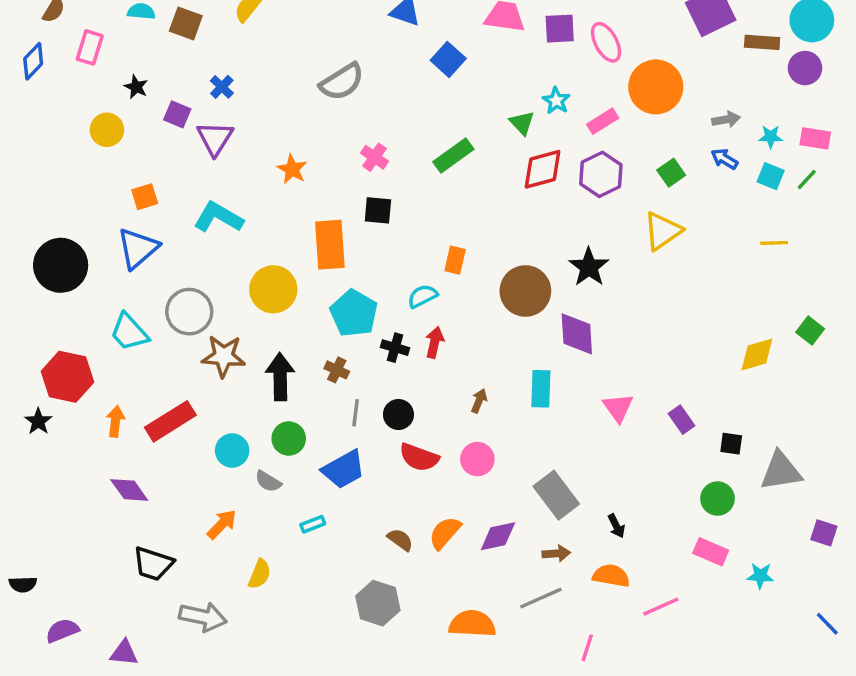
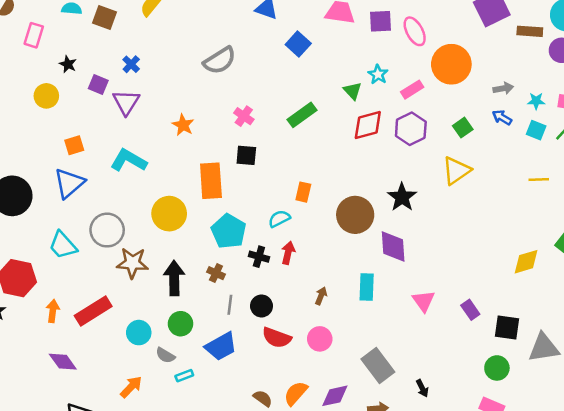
black square: (731, 444) -> (507, 327), size x1.5
cyan rectangle: (313, 524) -> (184, 376), moved

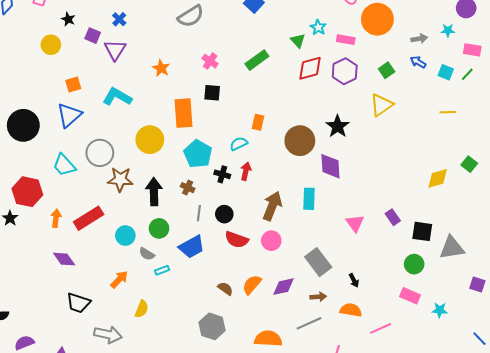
pink rectangle: (412, 90) -> (346, 40), turned 42
cyan star: (536, 101) -> (448, 30), moved
brown arrow: (321, 296) -> (272, 206), size x2.0
pink triangle: (424, 301) -> (355, 223), moved

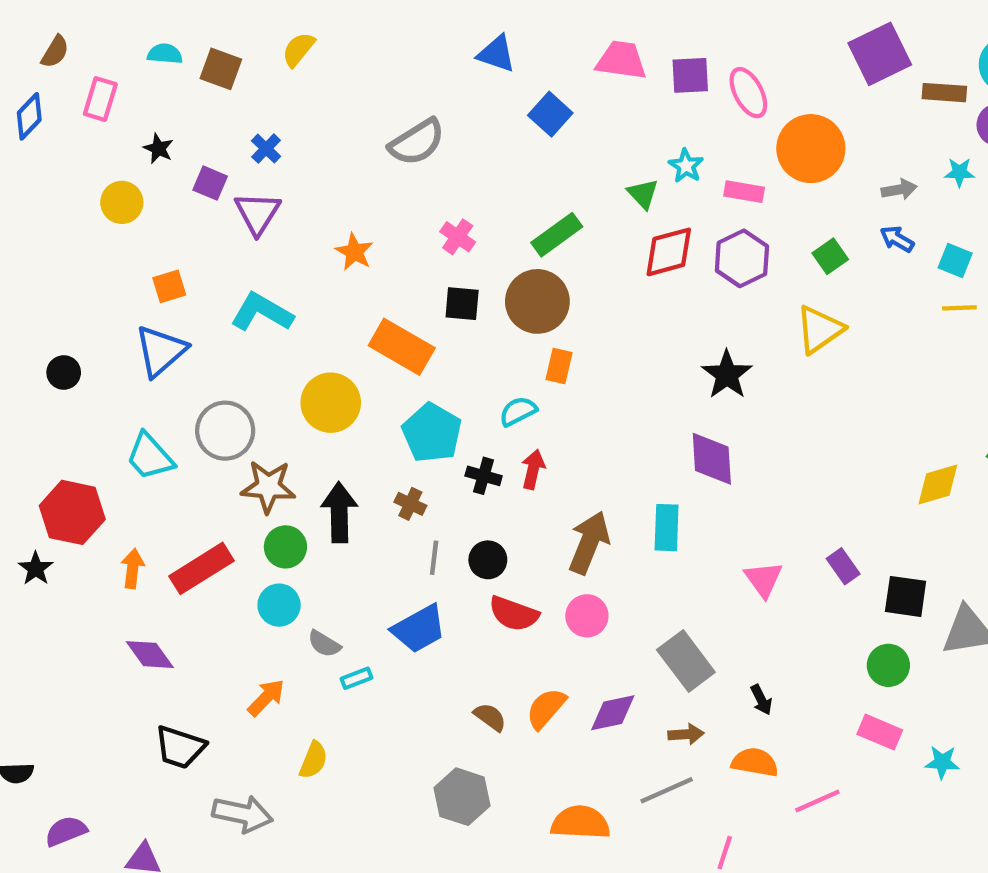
yellow line: (448, 112) -> (959, 308), moved
orange rectangle: (184, 113) -> (402, 347), turned -56
black circle: (23, 125) -> (64, 373), size x0.5
brown circle: (300, 141) -> (537, 301), moved
green circle: (159, 228) -> (285, 547), moved

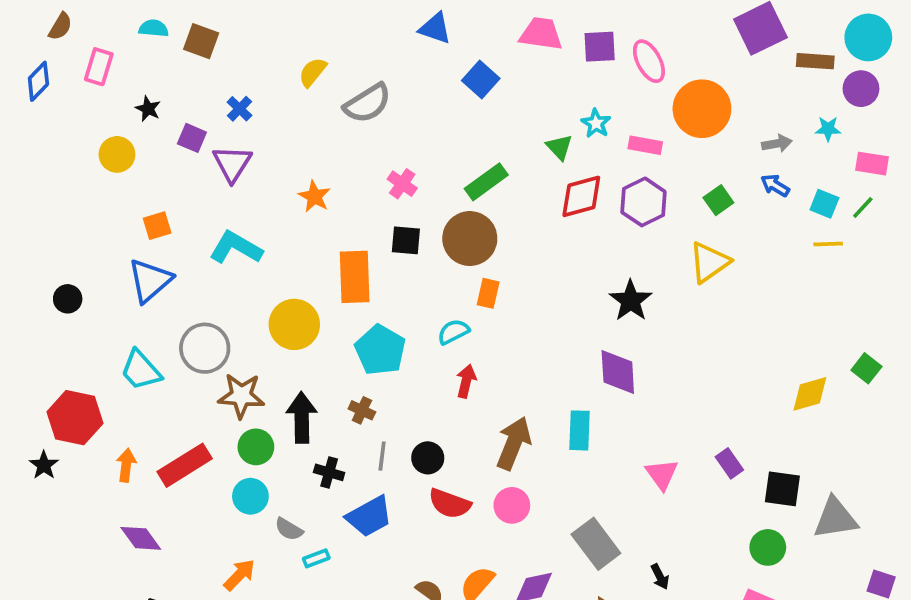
yellow semicircle: (298, 50) -> (313, 72), moved
orange rectangle: (402, 347) -> (355, 277), turned 58
black cross: (484, 476) -> (329, 472), moved

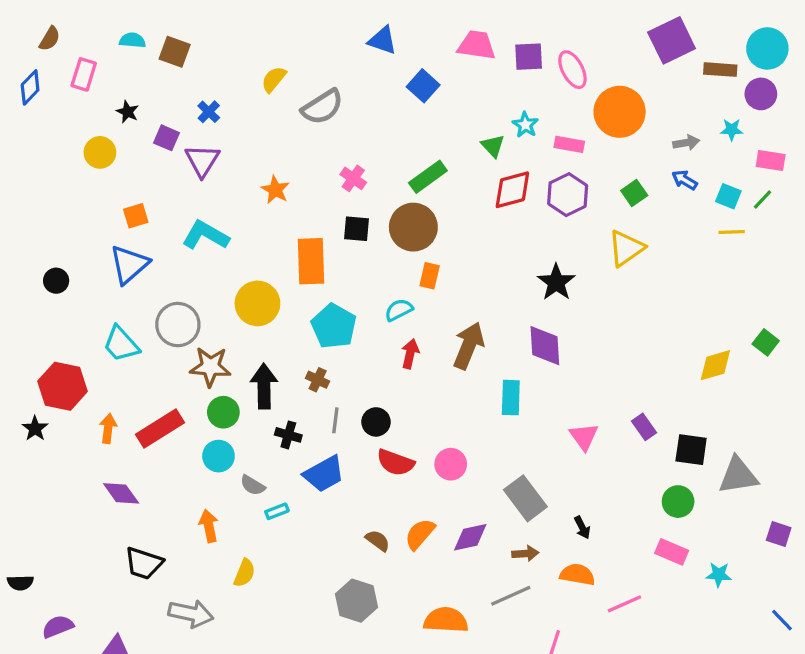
brown arrow: (514, 443) -> (469, 346), moved
orange arrow: (239, 575) -> (209, 526), turned -56

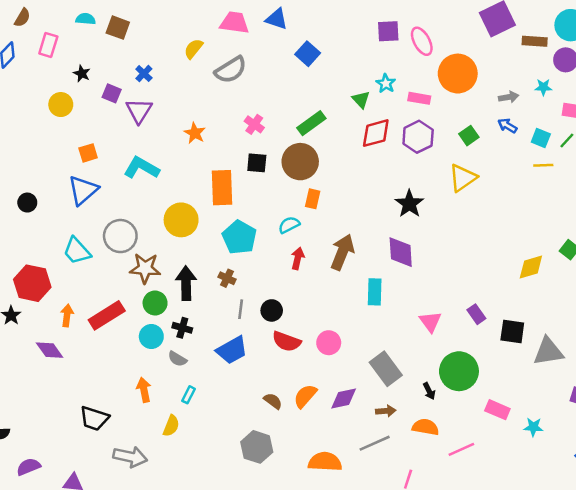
pink trapezoid: (477, 45) -> (234, 23), moved
black cross: (288, 435) -> (182, 328), moved
purple diamond: (121, 493) -> (50, 350), moved
green circle: (678, 502) -> (459, 371), moved, size x1.6
cyan rectangle: (277, 511) -> (189, 395), moved, turned -42

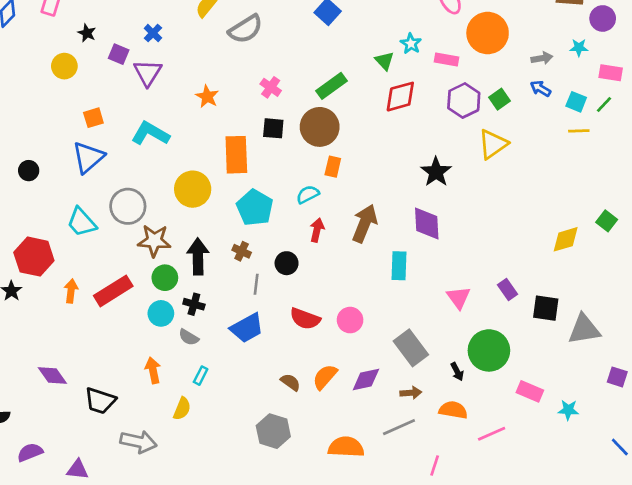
purple hexagon: (418, 137) -> (464, 100), moved
black circle: (272, 310) -> (287, 263), moved
purple diamond: (50, 350) -> (52, 376), moved

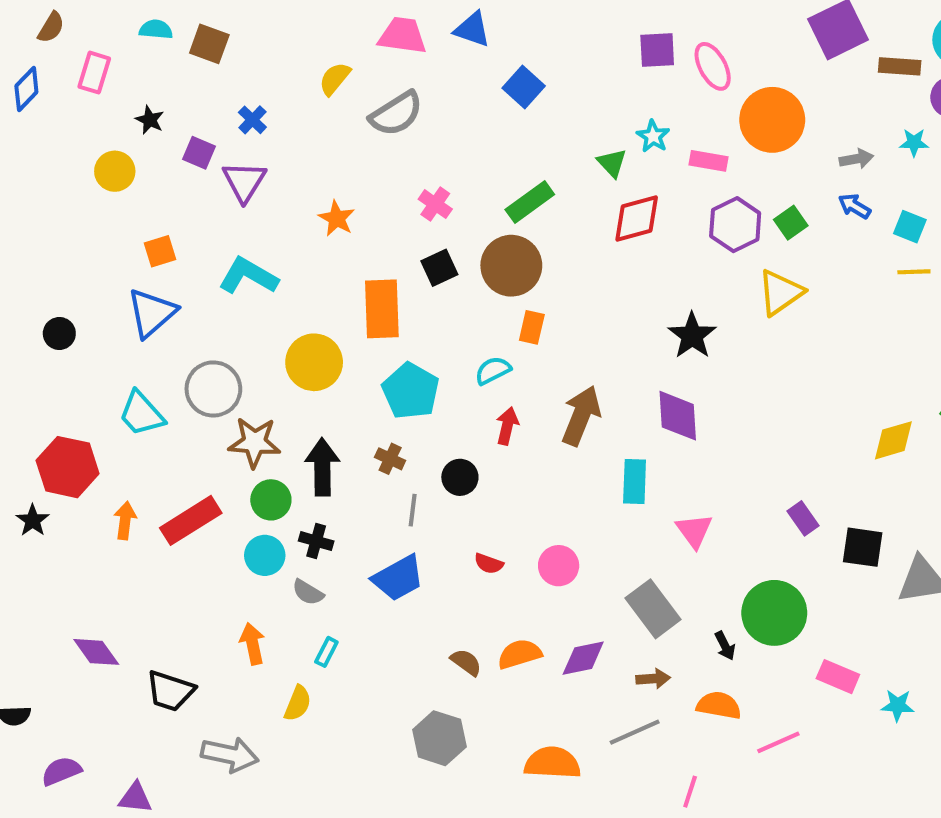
black square: (273, 128) -> (439, 268), turned -30
pink triangle: (458, 298) -> (694, 531), moved
red semicircle: (305, 319) -> (489, 564), size x0.6
orange semicircle: (325, 377) -> (520, 654), turned 32

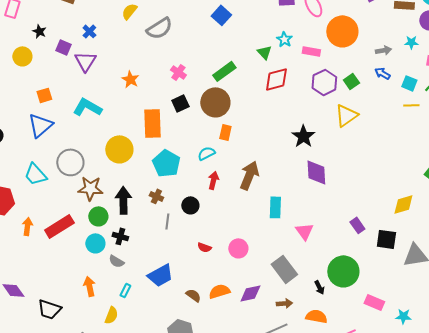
purple diamond: (678, 416) -> (316, 172), moved
yellow diamond: (893, 440) -> (403, 204), moved
blue trapezoid: (398, 578) -> (160, 275), moved

